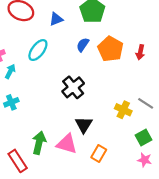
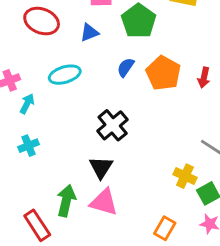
cyan ellipse: (38, 50) -> (65, 75), turned 35
yellow cross: (123, 110) -> (185, 176), moved
black triangle: (84, 125) -> (101, 167), moved
orange rectangle: (99, 153) -> (165, 228), moved

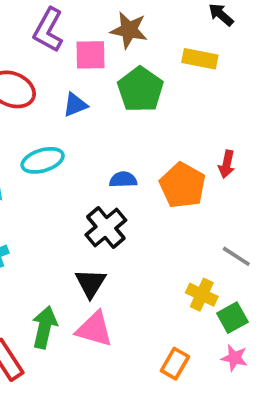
blue semicircle: (126, 67) -> (123, 180), moved, turned 54
orange pentagon: (163, 73) -> (183, 185), moved

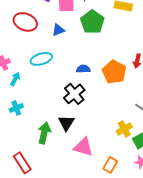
yellow cross: (202, 295) -> (124, 129), turned 35
green arrow: (45, 327) -> (44, 133), moved
pink triangle: (94, 329) -> (83, 147), moved

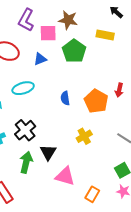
blue semicircle: (83, 69) -> (65, 98), turned -96
black cross: (74, 94) -> (25, 130), moved
yellow cross: (124, 129) -> (84, 136), moved

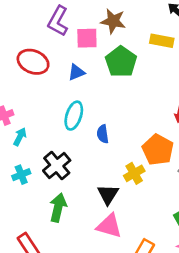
cyan ellipse: (23, 88) -> (74, 116), moved, turned -55
blue semicircle: (65, 98) -> (103, 134), moved
orange pentagon: (96, 101) -> (158, 150), moved
black triangle: (48, 152) -> (108, 194), moved

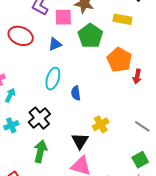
orange pentagon: (158, 150) -> (119, 60), moved

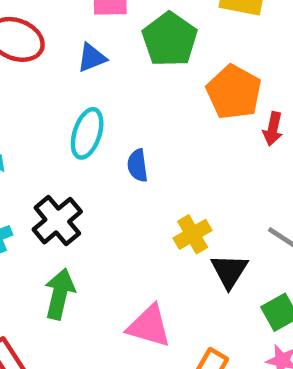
black triangle: (80, 141) -> (229, 271), moved

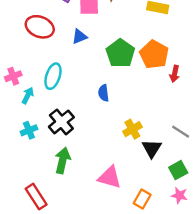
green pentagon: (170, 39) -> (120, 53), moved
cyan ellipse: (87, 133) -> (53, 76), moved

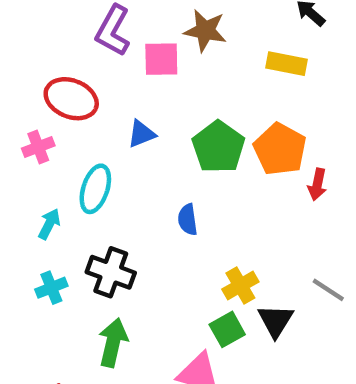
blue triangle: (79, 36) -> (141, 134), moved
pink cross: (13, 76) -> (38, 147), moved
black cross: (61, 122) -> (111, 272), turned -30
green square: (178, 170) -> (227, 329), moved

